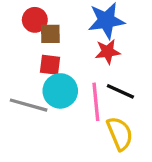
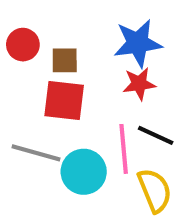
red circle: (35, 20) -> (23, 45), moved
red square: (50, 65) -> (64, 100), size x1.5
cyan circle: (60, 91) -> (84, 172), moved

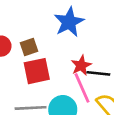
red star: (139, 84) -> (81, 65), moved

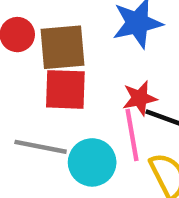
brown square: (29, 47) -> (62, 47), size x1.6

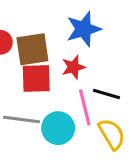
red star: (140, 98) -> (73, 67), moved

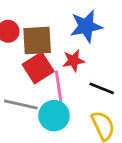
red square: (36, 78) -> (38, 68), turned -36
pink line: (85, 107) -> (59, 88), moved

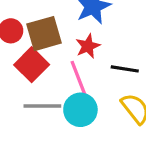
red square: (38, 68) -> (32, 65), moved

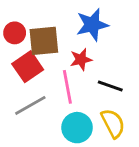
gray line: (42, 106) -> (30, 105), turned -40
cyan circle: (80, 110) -> (77, 128), moved

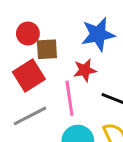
red circle: (15, 33) -> (28, 34), moved
brown square: (44, 41) -> (47, 49), size x0.7

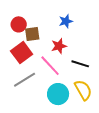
blue star: (98, 34) -> (66, 21), size x0.6
pink line: (69, 98) -> (50, 66), turned -30

